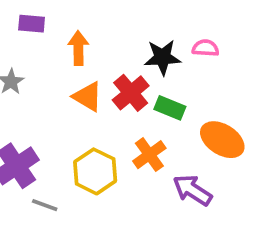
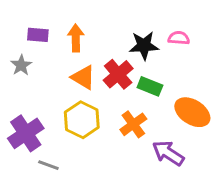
purple rectangle: (32, 24) -> (38, 35), moved
yellow hexagon: (95, 171) -> (82, 120), moved

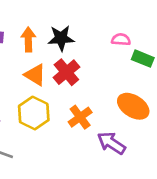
black star: (144, 46) -> (61, 38), moved
green rectangle: (150, 86) -> (143, 59), moved

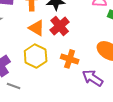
orange cross: (80, 117) -> (70, 59), turned -36

